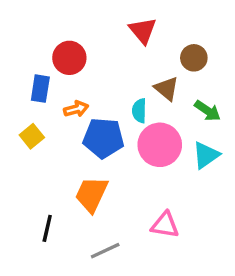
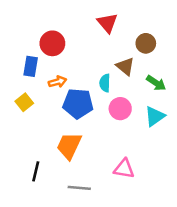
pink circle: (160, 145) -> (120, 109), size x0.7
gray line: (105, 251) -> (79, 188), turned 30

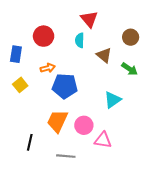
brown circle: (146, 43) -> (131, 37), moved
blue rectangle: (31, 66) -> (16, 54), moved
cyan semicircle: (105, 83) -> (80, 40), moved
pink circle: (120, 109) -> (84, 125), moved
cyan triangle: (155, 116) -> (113, 100), moved

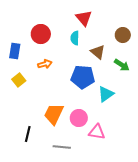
blue pentagon: (65, 86) -> (83, 77), moved

